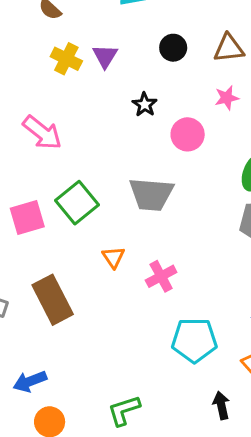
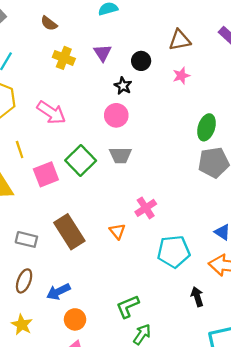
black circle: (173, 48) -> (141, 61), moved
purple triangle: (105, 56) -> (103, 53), moved
pink circle: (188, 134) -> (116, 115), moved
gray trapezoid: (151, 194) -> (120, 155), moved, size x0.7
orange triangle: (113, 257) -> (117, 231), moved

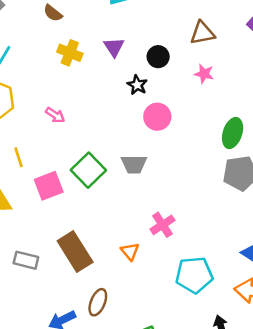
pink star: (181, 76) -> (204, 74), turned 30
pink arrow: (51, 112) -> (55, 115), size x0.6
pink circle: (116, 115) -> (157, 117), moved
brown ellipse: (24, 281) -> (98, 302), moved

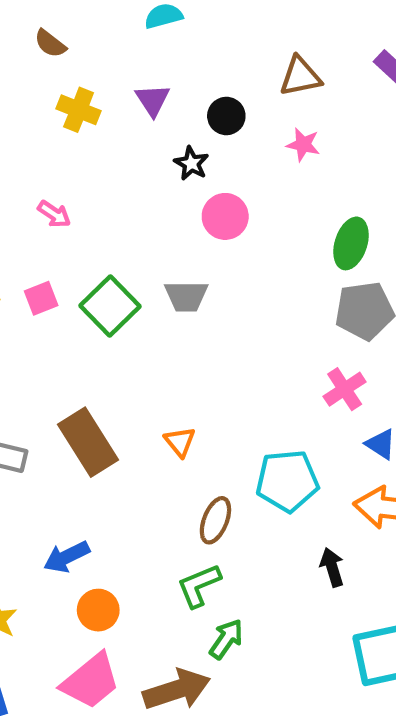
pink square: (49, 186) -> (41, 298), moved, size x0.7
pink cross: (163, 225) -> (345, 389), moved
brown ellipse: (98, 302) -> (215, 520), moved

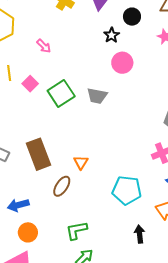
pink square: (41, 298) -> (30, 84), turned -35
brown ellipse: (215, 520) -> (62, 186), moved

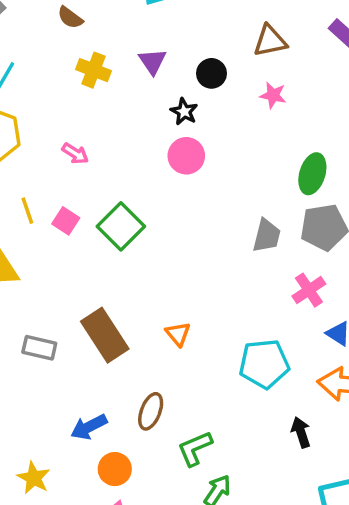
pink circle: (122, 63) -> (186, 156), moved
gray trapezoid: (97, 96) -> (267, 236), moved, turned -75
brown ellipse: (62, 186) -> (151, 411), moved

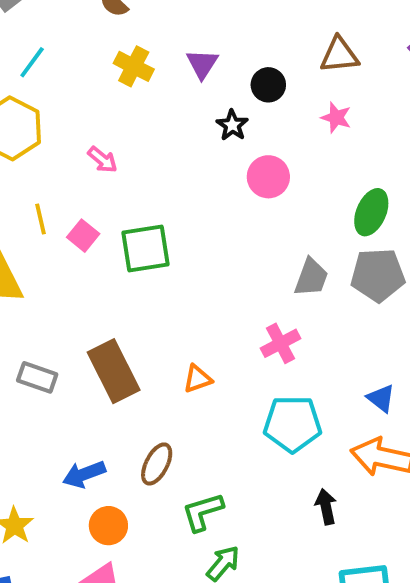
pink circle: (186, 156) -> (268, 177), moved
green square: (121, 226) -> (146, 249), turned 30
pink cross: (309, 290) -> (281, 343), moved
orange triangle: (178, 334) -> (198, 379), turned 44

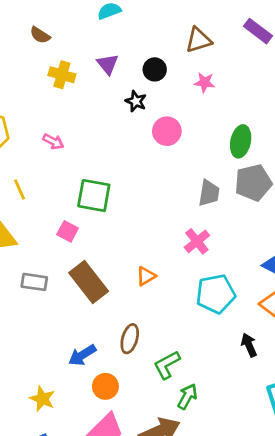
pink square: (83, 236) -> (68, 231), moved
green square: (146, 249) -> (94, 196), turned 30
gray rectangle: (37, 377) -> (34, 282), moved

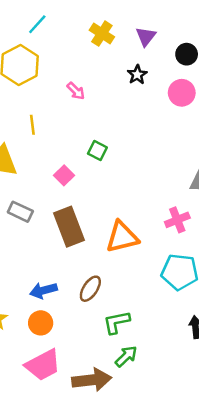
black star: (136, 101) -> (137, 75), moved
pink circle: (167, 131) -> (182, 93), moved
green square: (94, 196) -> (97, 151), size x0.6
orange triangle: (146, 276) -> (122, 237), size x1.8
orange circle: (105, 386) -> (41, 323), moved

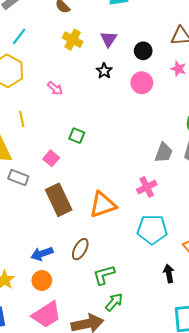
gray rectangle: (20, 212) -> (18, 177), moved

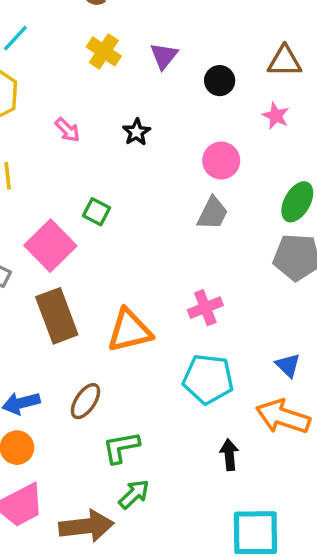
black star: (104, 71) -> (137, 132), moved
pink circle: (142, 83) -> (221, 161), moved
gray trapezoid: (164, 153) -> (213, 213), moved
pink square: (51, 158) -> (50, 246), size x1.8

